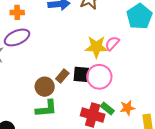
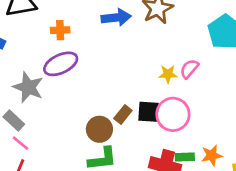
yellow star: (96, 47) -> (168, 74), size x0.6
green rectangle: (107, 109) -> (185, 157), turned -40

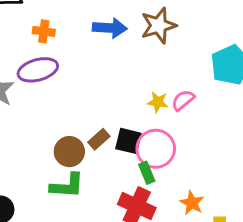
orange star: (212, 155) -> (192, 203), turned 30
green rectangle: (185, 157) -> (147, 173), moved, turned 60

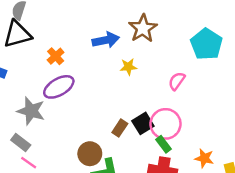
orange cross: (44, 31) -> (56, 56), turned -35
yellow star: (158, 102) -> (128, 67), moved
black square: (128, 141) -> (143, 123), turned -30
brown circle: (69, 152) -> (90, 154), moved

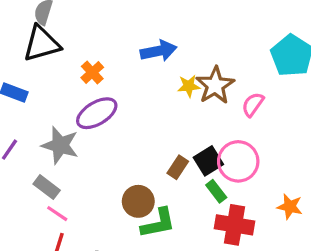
brown star: (143, 28) -> (215, 85), moved
green rectangle: (163, 144) -> (216, 191), moved

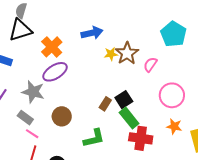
orange cross: (92, 72) -> (52, 47), size x1.5
pink circle: (238, 161) -> (172, 95), moved
green rectangle: (216, 191) -> (129, 118), size x1.5
brown circle: (138, 201) -> (62, 116), moved

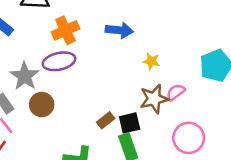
brown star: (127, 53) -> (154, 99), moved
yellow star: (111, 54) -> (151, 61), moved
brown circle: (62, 116) -> (42, 105), moved

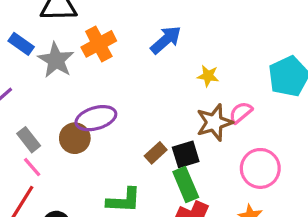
blue arrow: (119, 30) -> (166, 40), turned -44
purple ellipse: (59, 61) -> (96, 118), moved
gray star: (25, 76) -> (56, 60), moved

